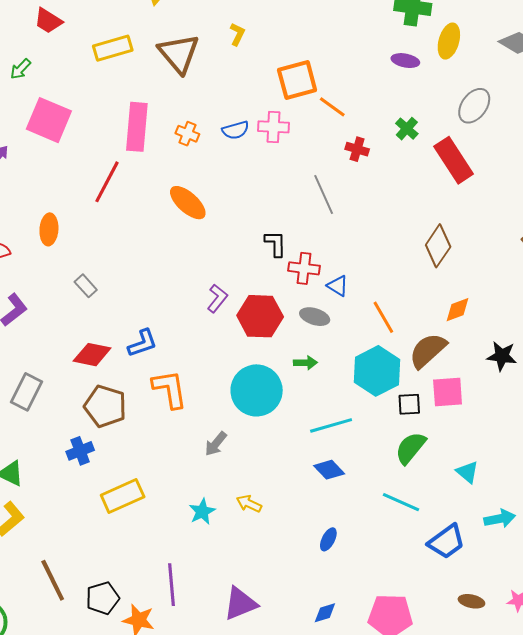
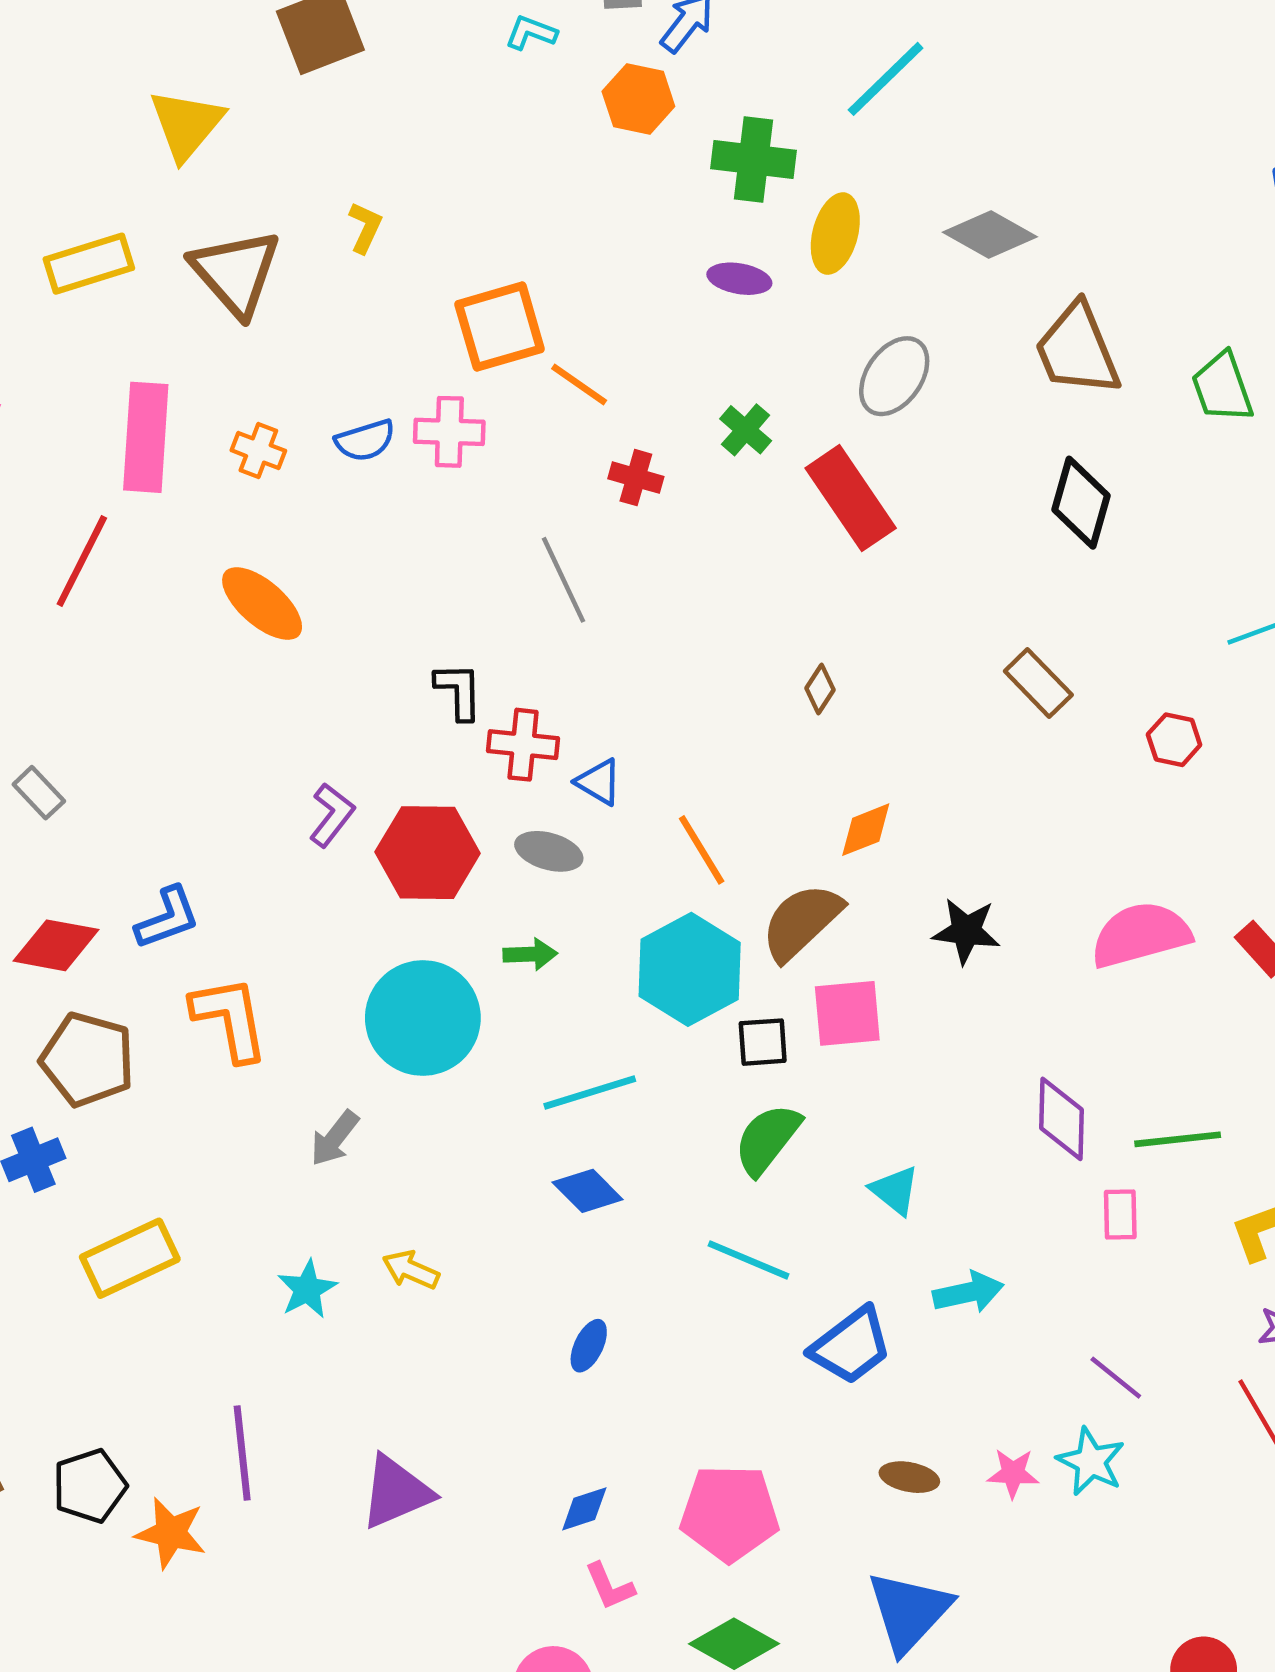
brown diamond: (438, 246) -> (820, 689), size x0.5

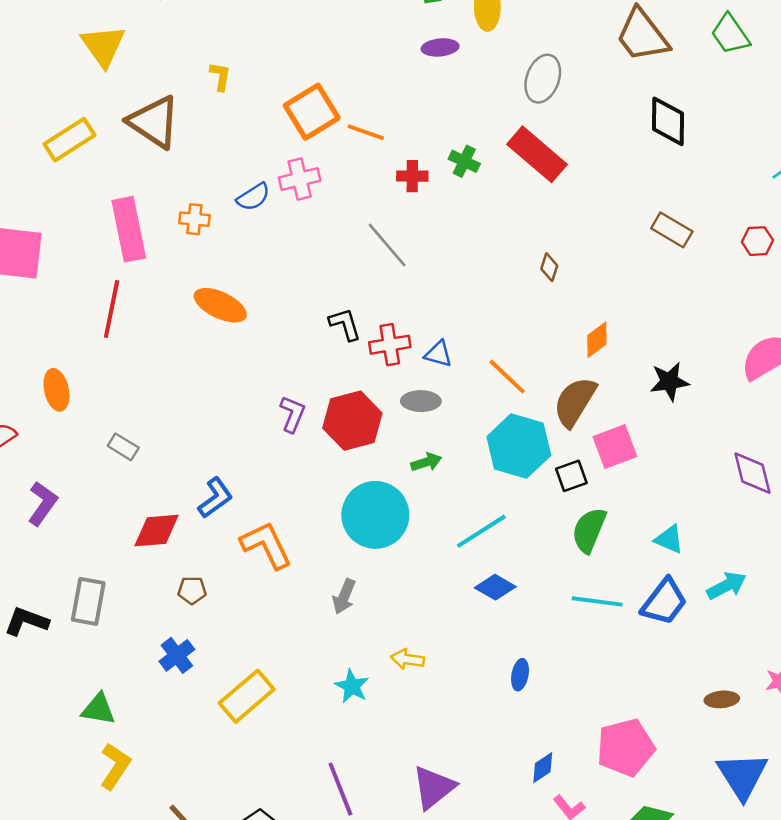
green cross: (746, 430) -> (464, 161), moved
brown pentagon: (87, 1060) -> (192, 590), size x0.5
blue trapezoid: (851, 1346) -> (664, 602), moved

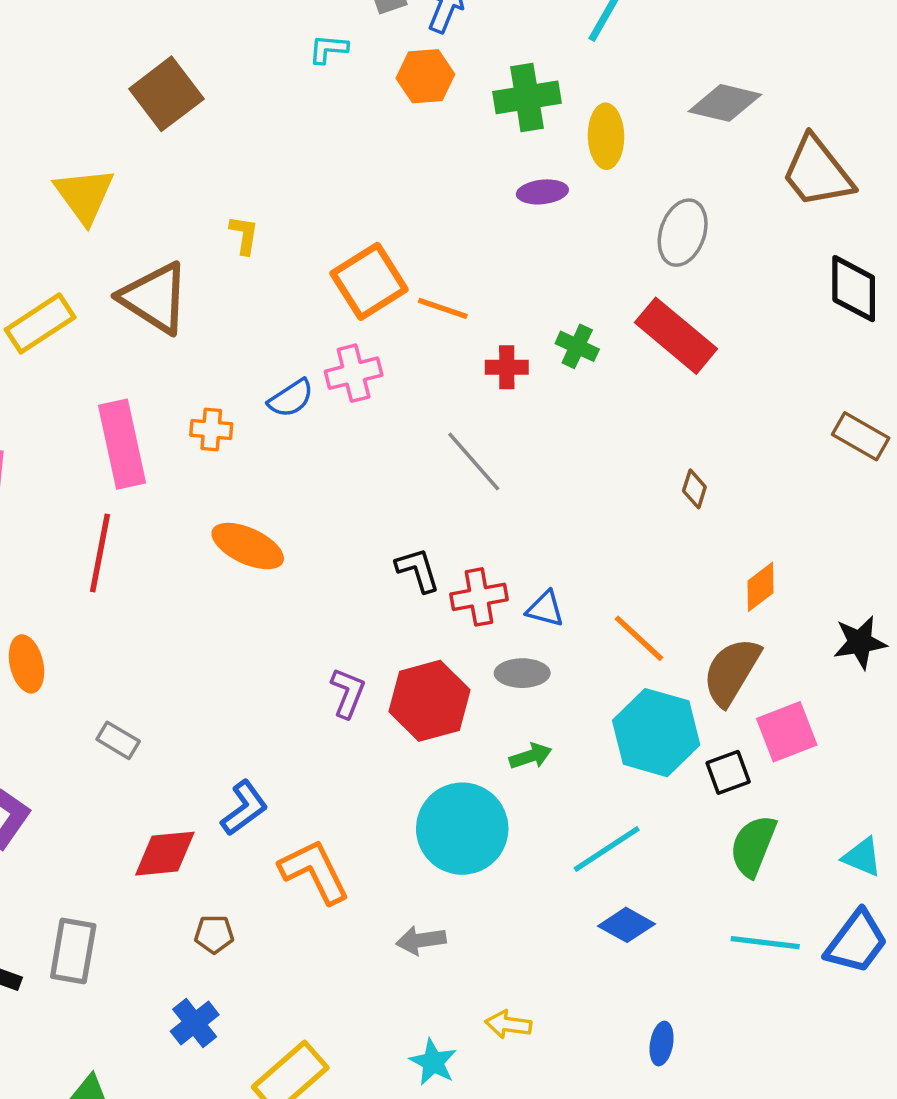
gray arrow: (344, 597) -> (421, 940), turned 60

